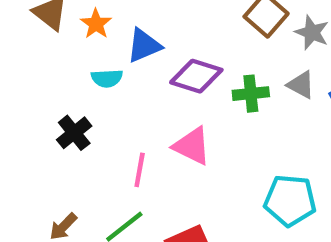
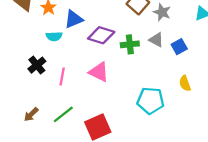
pink line: (140, 170) -> (62, 76), moved

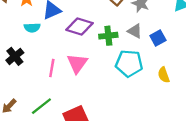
pink triangle: (99, 72) -> (77, 63), turned 40
pink line: (62, 76) -> (52, 68), moved
cyan pentagon: (150, 101) -> (129, 63), moved

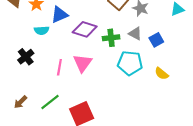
yellow semicircle: (164, 75) -> (162, 74), turned -32

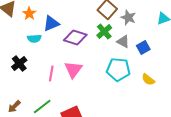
green cross: (111, 38) -> (104, 32), moved, turned -35

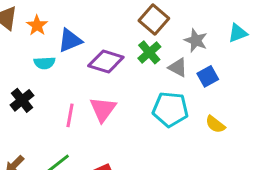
gray star: (128, 18) -> (196, 40), moved

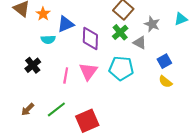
purple diamond: (106, 61) -> (90, 38), turned 75
blue square: (208, 76) -> (164, 61), moved
cyan pentagon: (170, 109) -> (121, 68), moved

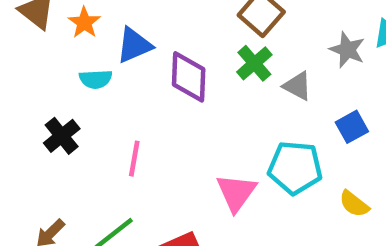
gray star: (152, 24) -> (347, 50), moved
cyan pentagon: (121, 68) -> (295, 168), moved
pink triangle: (88, 71) -> (236, 193), moved
yellow semicircle: (165, 82) -> (354, 204), moved

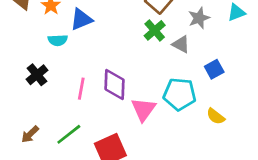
gray star: (347, 50) -> (199, 18), moved, turned 30
purple diamond: (189, 77) -> (114, 84), moved

